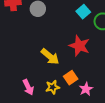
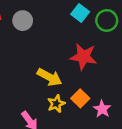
yellow star: (53, 87) -> (56, 104), moved

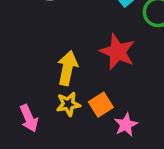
yellow arrow: (49, 77) -> (67, 68), turned -120

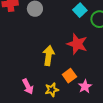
yellow star: (68, 104) -> (52, 90), moved

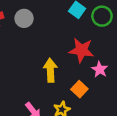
pink star: (85, 86) -> (100, 69), moved

